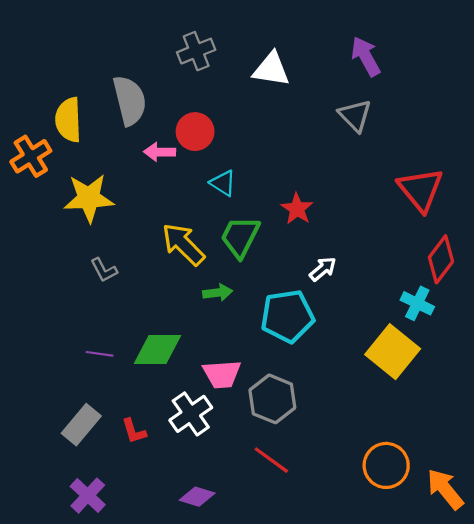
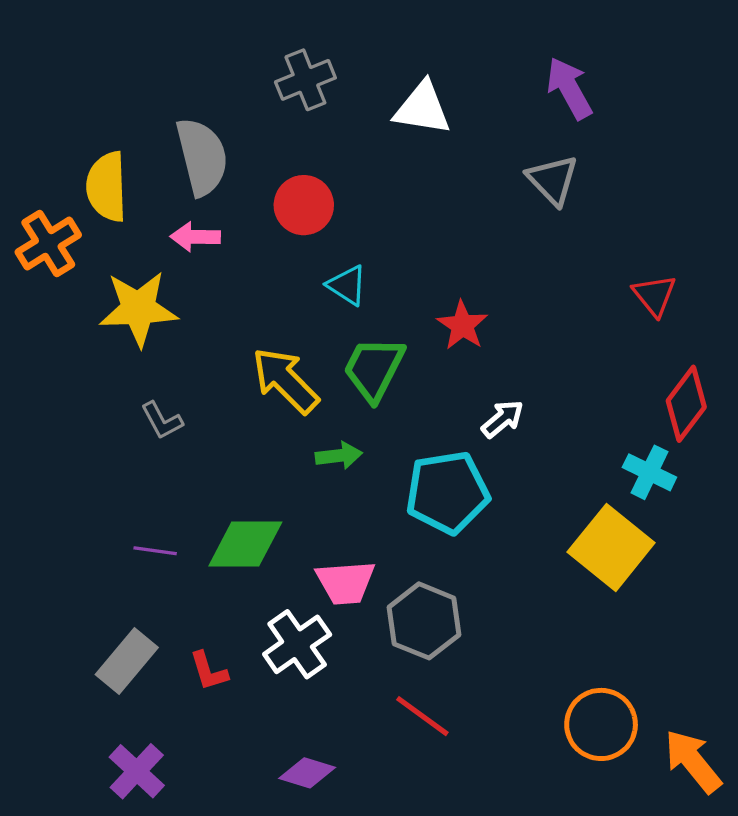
pink arrow: (160, 152) -> (195, 237), moved
red triangle: (421, 190) -> (654, 295), size x0.6

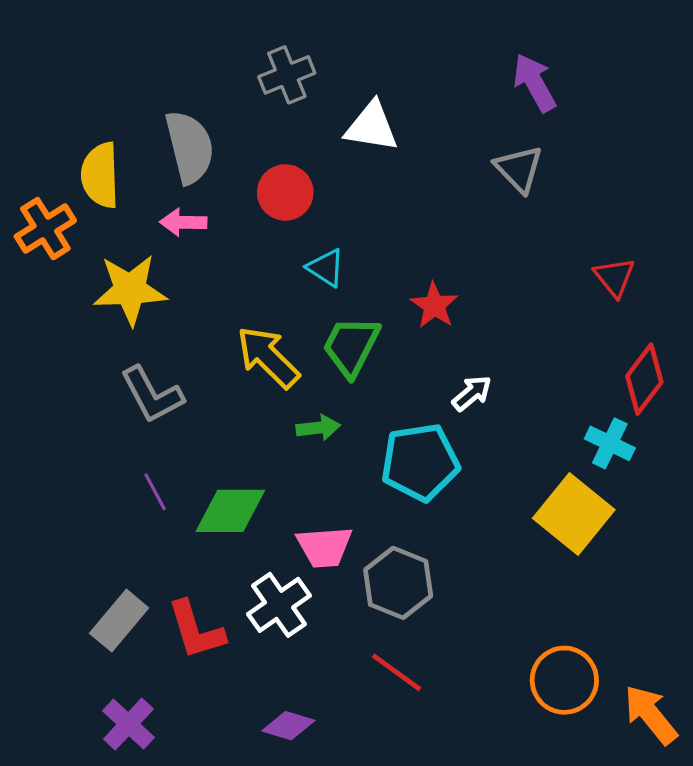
white triangle: (422, 108) -> (371, 127), moved
gray L-shape: (162, 421) -> (152, 395), size x1.6
purple line: (155, 551) -> (155, 492), moved, turned 54
red L-shape: (209, 671) -> (196, 630), size x1.6

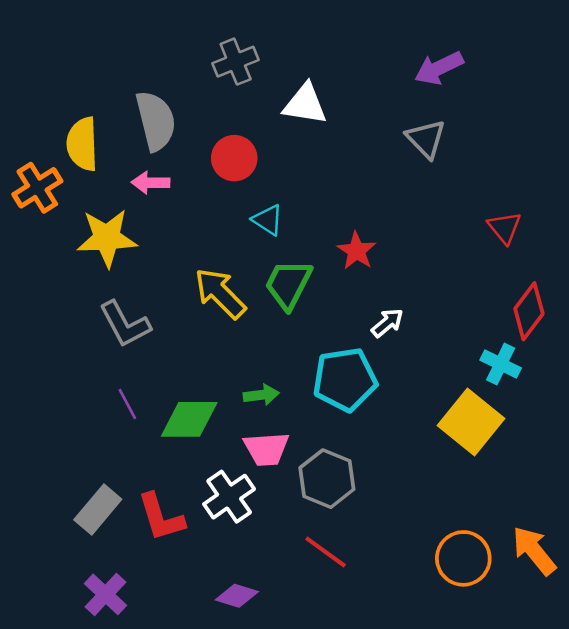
purple arrow: (535, 83) -> (439, 68), turned -87
green arrow: (318, 428) -> (261, 395), moved
orange arrow: (651, 715) -> (534, 551), moved

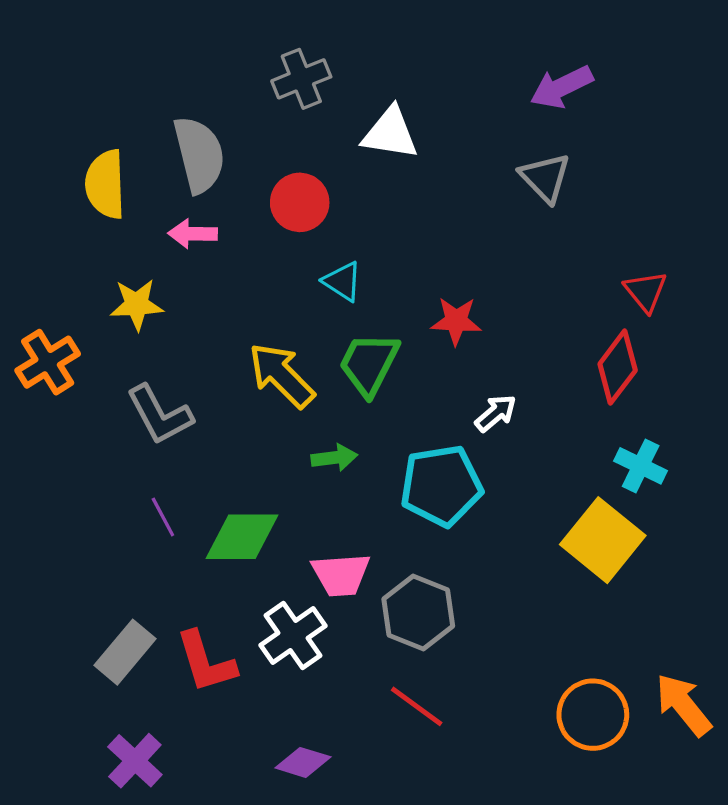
orange cross: (37, 188) -> (48, 362), moved
yellow star: (107, 238) -> (137, 304), size x0.7
red star: (356, 251) -> (456, 321), turned -30
red diamond: (529, 311) -> (618, 367), moved
green arrow: (261, 395) -> (334, 458), moved

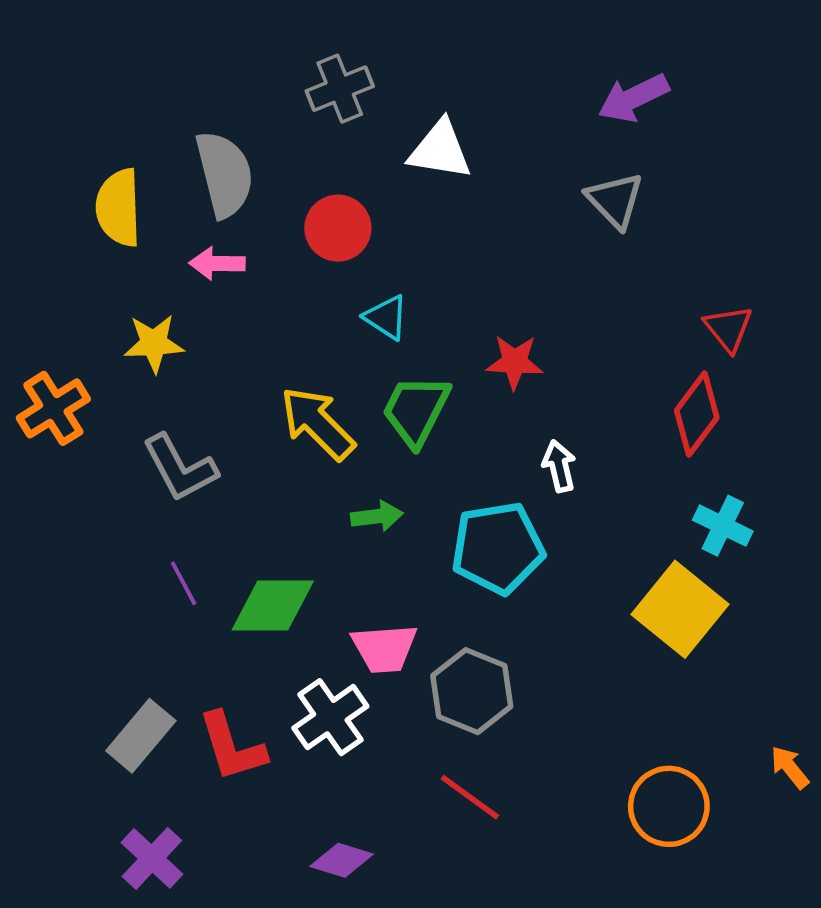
white arrow: (496, 413) -> (559, 466), turned -63
orange arrow: (683, 705) -> (790, 767), moved, size x0.6

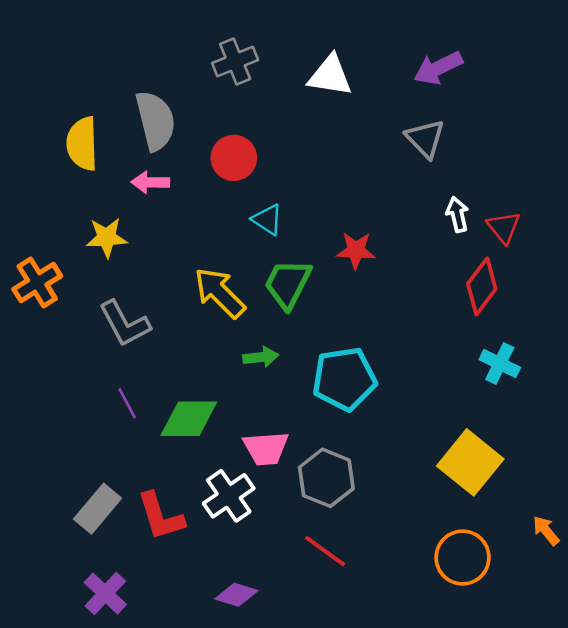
white triangle: (440, 150) -> (330, 76), moved
white arrow: (559, 466) -> (457, 214), moved
yellow square: (680, 609) -> (470, 462), moved

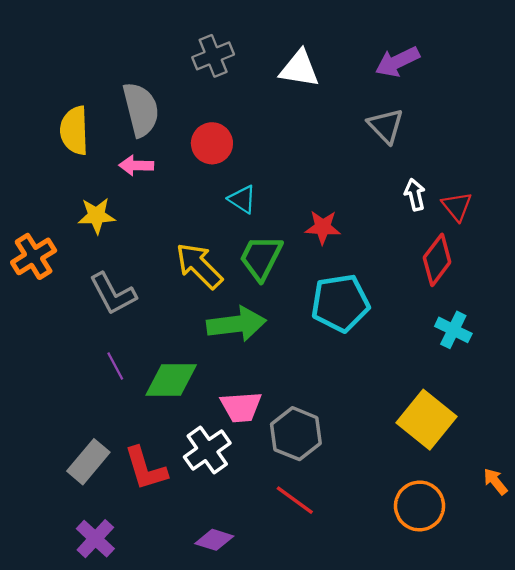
green arrow: (261, 357) -> (236, 324), size x1.8
cyan pentagon: (344, 379) -> (340, 303), moved

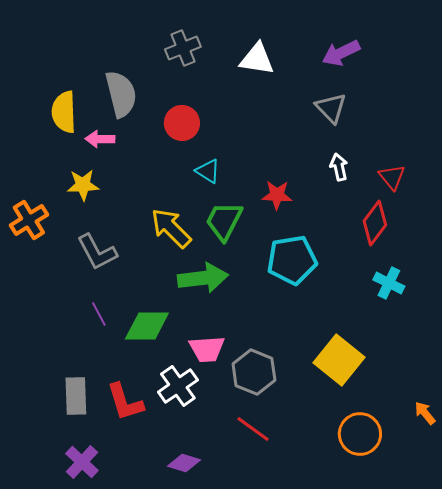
pink arrow: (136, 165) -> (100, 139), moved
white arrow: (415, 195) -> (339, 167), moved
yellow square: (427, 420) -> (339, 360), moved
gray rectangle: (88, 462) -> (76, 396), turned -42

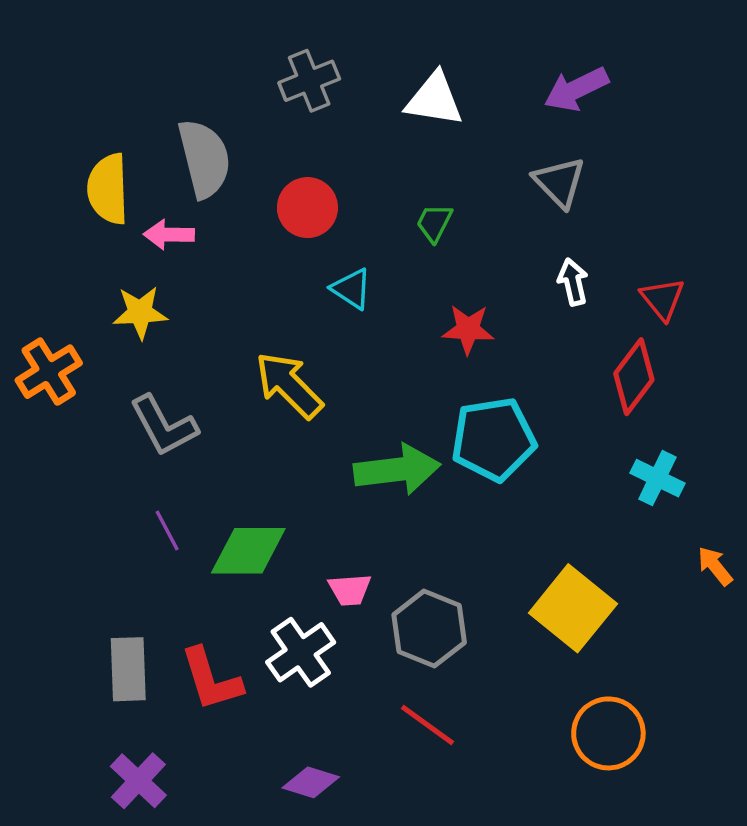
green trapezoid: (224, 221) -> (434, 223), moved, size x0.6
green arrow: (203, 278) -> (397, 470), moved
pink trapezoid: (207, 349) -> (350, 590), size x0.7
orange arrow: (425, 413) -> (715, 566), moved

